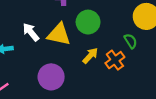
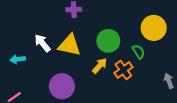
green circle: (88, 22) -> (108, 41), moved

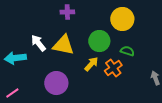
yellow circle: (154, 28) -> (122, 19), moved
green semicircle: (139, 52) -> (127, 51), turned -40
cyan arrow: (18, 59) -> (15, 58), size x1.5

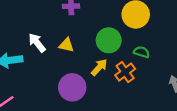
yellow triangle: (63, 45) -> (66, 45), size x0.6
purple circle: (56, 83) -> (72, 87), moved

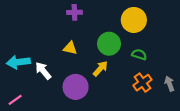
white arrow: (37, 43) -> (43, 71), moved
orange cross: (125, 72) -> (142, 83), moved

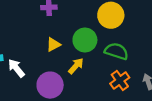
yellow triangle: (70, 48) -> (53, 45), moved, turned -40
green semicircle: (139, 55) -> (116, 51), size x1.5

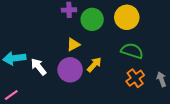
green circle: (85, 40) -> (92, 19), moved
purple circle: (50, 85) -> (70, 70), moved

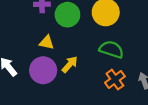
yellow triangle: (73, 45) -> (47, 42), turned 40

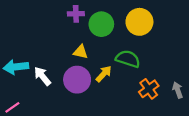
green semicircle: (111, 49) -> (128, 59), moved

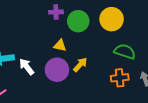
green semicircle: (128, 59) -> (125, 51), moved
orange cross: (149, 89) -> (120, 78), turned 30

